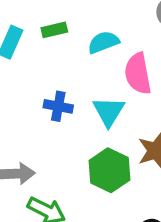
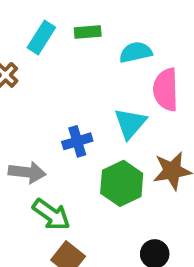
blue cross: (58, 106) -> (77, 141), moved, turned -36

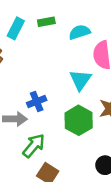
blue cross: (77, 141) -> (37, 101), moved
green arrow: (51, 215) -> (34, 146), turned -80

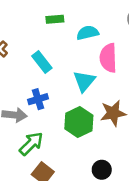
cyan rectangle: (16, 28) -> (42, 62), moved, turned -70

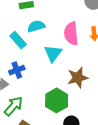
cyan semicircle: (88, 33) -> (36, 26), moved
green hexagon: (79, 122) -> (57, 100), moved

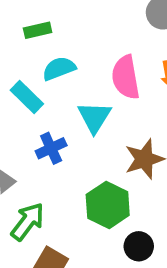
blue cross: (17, 70) -> (51, 148), moved

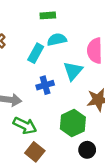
cyan rectangle: (27, 97) -> (36, 53), turned 66
green arrow: (28, 222) -> (25, 126), turned 70

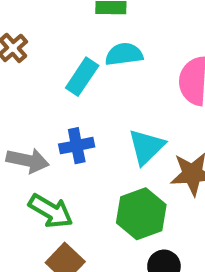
cyan triangle: (73, 71) -> (146, 147), moved
blue cross: (45, 85) -> (77, 146), moved

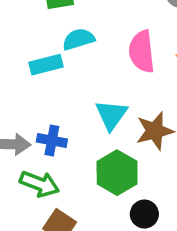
cyan rectangle: (82, 77) -> (46, 65), turned 52
blue cross: (77, 146) -> (52, 140), moved, turned 32

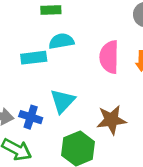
cyan triangle: (111, 115) -> (63, 101), moved

